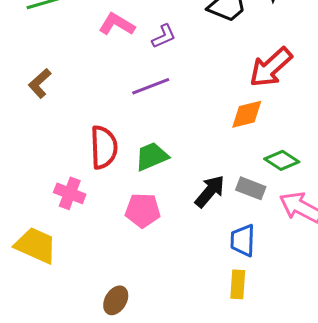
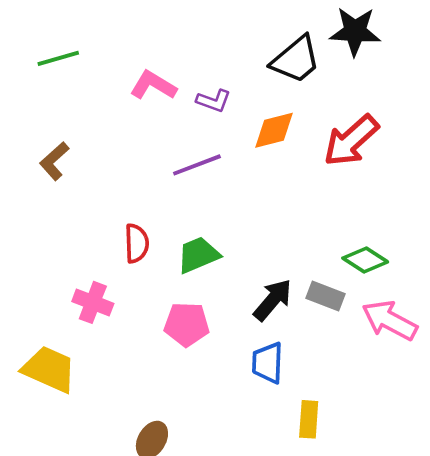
purple L-shape: (164, 36) -> (214, 101), turned 44
orange diamond: (247, 114) -> (274, 130), moved
red semicircle: (104, 147) -> (137, 243), size x0.7
blue trapezoid: (243, 240) -> (268, 363), moved

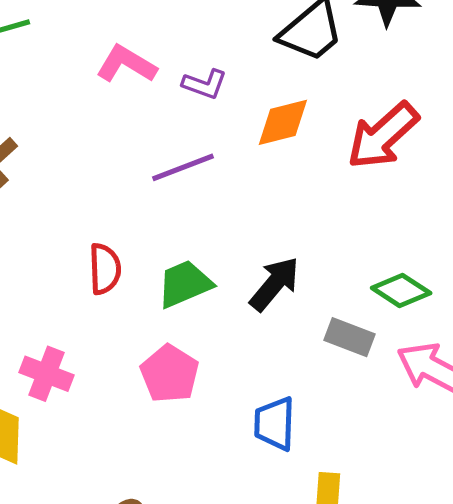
black arrow: (273, 300) -> (275, 284), moved
pink cross: (93, 302) -> (47, 374), moved
pink pentagon: (187, 324) -> (170, 374), turned 30

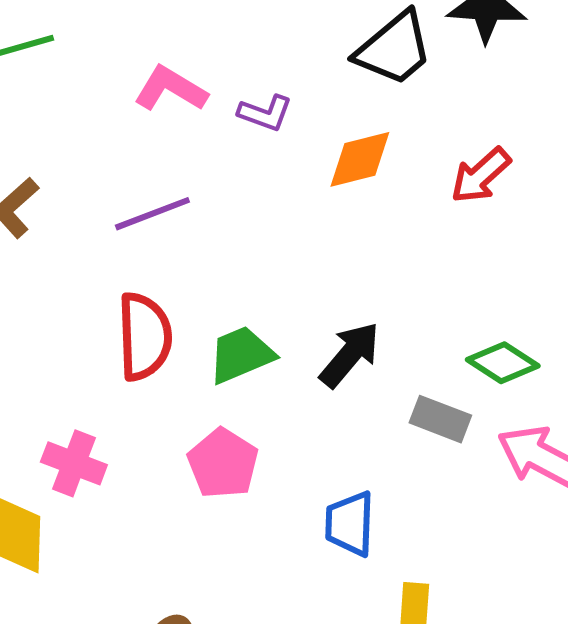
red arrow: (383, 136) -> (481, 175), size x0.7
purple line: (183, 167) -> (152, 214), moved
red semicircle: (105, 269) -> (144, 337), size x1.4

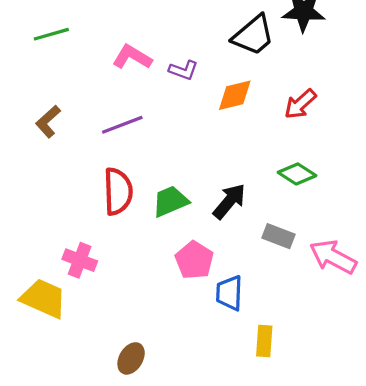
green diamond: (503, 363) -> (297, 174), moved
pink pentagon: (223, 463) -> (194, 260), moved

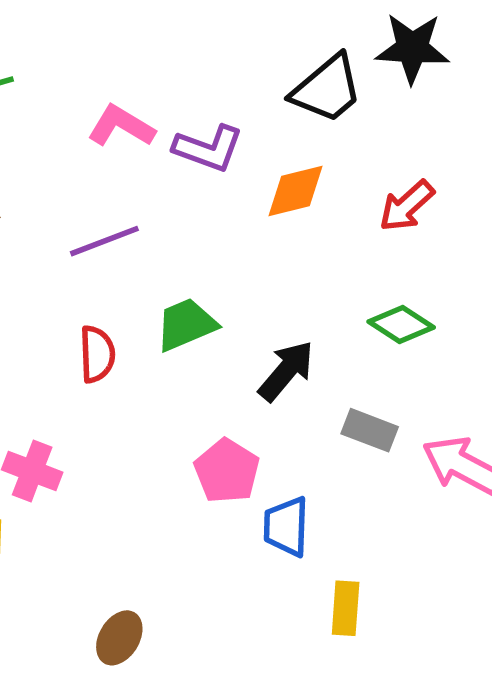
purple L-shape: (183, 70) -> (208, 148), size x1.4
red semicircle: (118, 191) -> (97, 354), size x0.7
green trapezoid: (170, 201) -> (186, 325), moved

